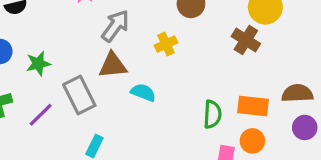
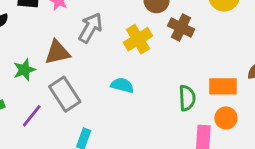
brown cross: (246, 40) -> (181, 27), moved
yellow cross: (166, 44) -> (138, 39), size x1.4
brown triangle: (113, 65) -> (57, 52), moved

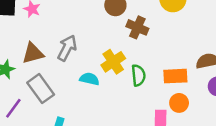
gray arrow: (90, 28) -> (67, 48), moved
yellow cross: (138, 39) -> (113, 62), moved
green semicircle: (187, 98) -> (138, 75), moved

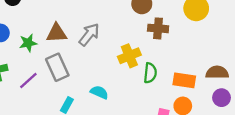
brown cross: (137, 27) -> (158, 28), turned -30
cyan semicircle: (89, 79) -> (99, 92), moved

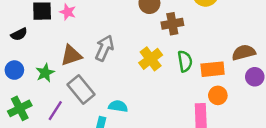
green semicircle: (150, 73) -> (185, 61), moved
cyan semicircle: (99, 92) -> (118, 106), moved

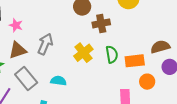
pink star: (68, 12) -> (16, 25), moved
orange circle: (218, 95) -> (147, 82), moved
cyan semicircle: (118, 106) -> (58, 81), moved

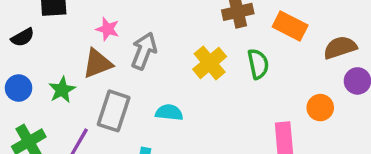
pink star: (16, 25) -> (108, 29), moved
orange rectangle: (135, 61) -> (290, 26), moved, turned 36
gray rectangle: (26, 78) -> (114, 111), turned 60

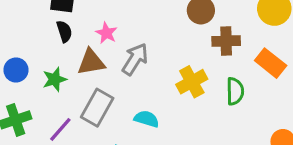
black semicircle: (23, 37) -> (64, 31), moved, turned -90

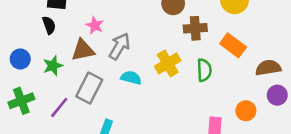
black semicircle: (64, 31) -> (49, 25), moved
cyan semicircle: (147, 119) -> (131, 78), moved

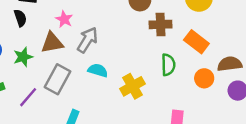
yellow cross: (168, 63) -> (132, 86), moved
orange circle: (246, 111) -> (204, 78), moved

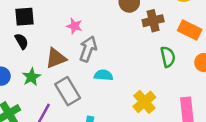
pink star: (64, 19) -> (74, 26), moved
gray rectangle: (57, 79) -> (68, 91), turned -48
yellow cross: (132, 86) -> (144, 102), moved

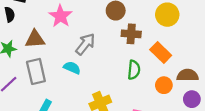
pink star: (74, 26) -> (60, 16), size x1.5
gray arrow: (88, 49) -> (85, 44), moved

